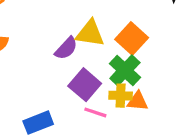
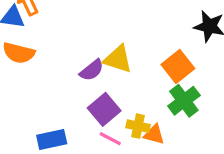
orange square: (132, 39) -> (178, 67), moved
green cross: (125, 70) -> (184, 101), moved

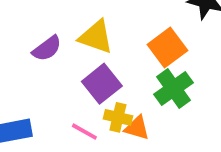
purple semicircle: (92, 70) -> (47, 48), moved
purple square: (104, 109) -> (102, 84), moved

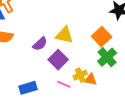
purple square: (102, 84) -> (58, 60), moved
yellow cross: (118, 117) -> (80, 75), turned -32

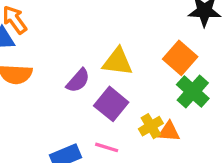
pink line: (64, 84) -> (107, 147), moved

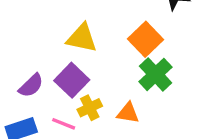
purple semicircle: (78, 81) -> (31, 86), moved
yellow cross: (151, 126) -> (90, 108), moved

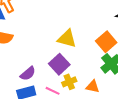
purple semicircle: (31, 86) -> (28, 74), moved

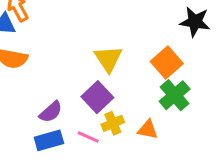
yellow triangle: (67, 39) -> (108, 59), turned 42

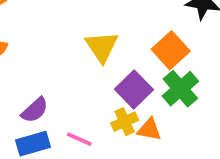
purple square: (97, 97) -> (134, 89), moved
yellow cross: (113, 123) -> (125, 122), moved

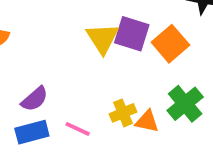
purple square: (134, 89) -> (132, 34), moved, turned -30
green cross: (180, 89) -> (185, 104), moved

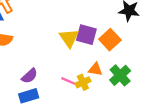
orange triangle: (147, 121) -> (95, 69), moved
pink line: (78, 129) -> (69, 81), moved

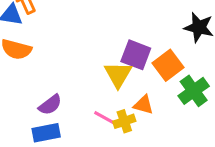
yellow triangle: (69, 38) -> (118, 74), moved
green cross: (120, 75) -> (194, 91), moved

